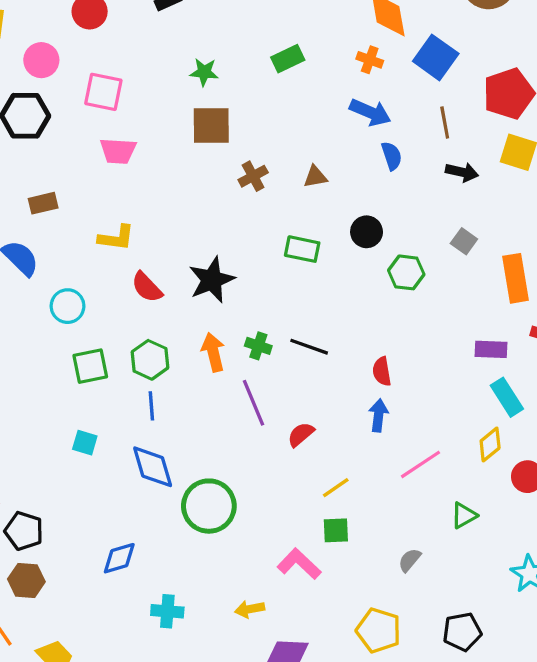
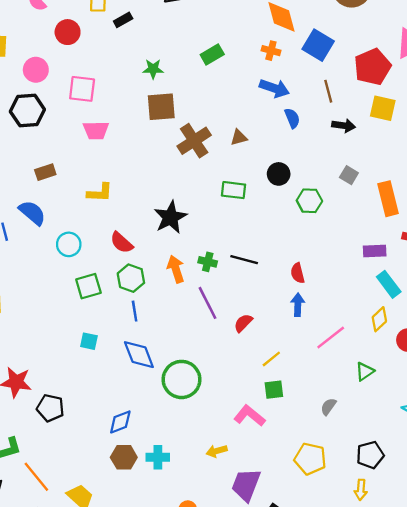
brown cross: (253, 176) -> (194, 141), size x1.6
red semicircle: (147, 287) -> (122, 243), moved
brown hexagon: (26, 580) -> (124, 457), moved

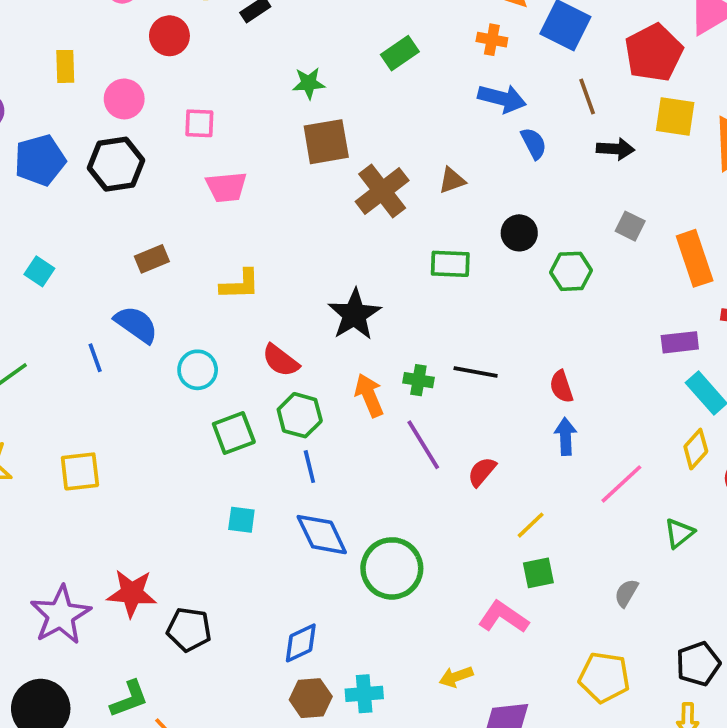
pink square: (82, 89) -> (199, 123), size x0.7

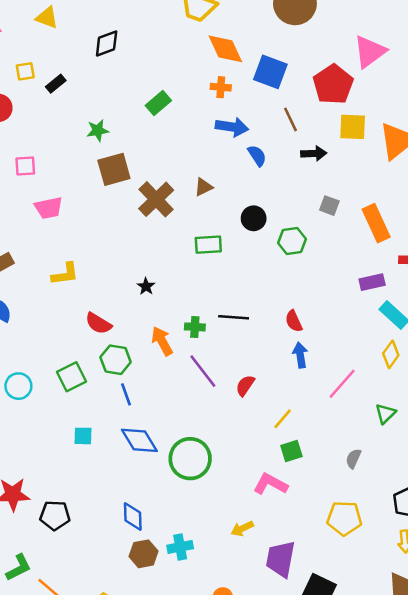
black star: (354, 315) -> (146, 286), size x0.5
cyan circle: (198, 370) -> (18, 386), moved
blue diamond: (301, 643) -> (133, 517), turned -60

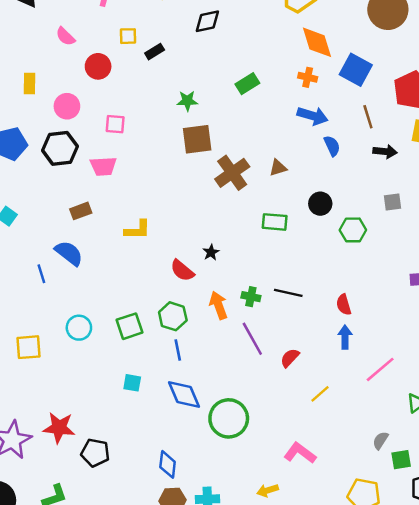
gray square: (329, 206) -> (392, 202), turned -36
pink trapezoid: (49, 208) -> (103, 166), moved
red semicircle: (98, 323) -> (182, 271), moved
green square: (291, 451) -> (401, 460), moved

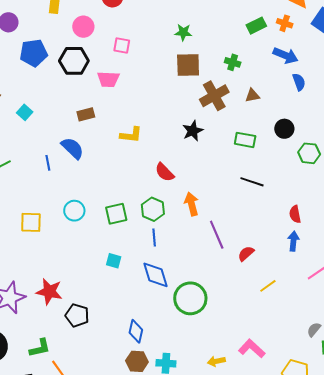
green rectangle: (247, 84) -> (256, 26), moved
black star: (211, 252) -> (193, 131), moved, size x1.5
black line: (288, 293) -> (252, 182), moved
green cross: (251, 297) -> (233, 62), moved
pink L-shape: (300, 453) -> (252, 349), moved

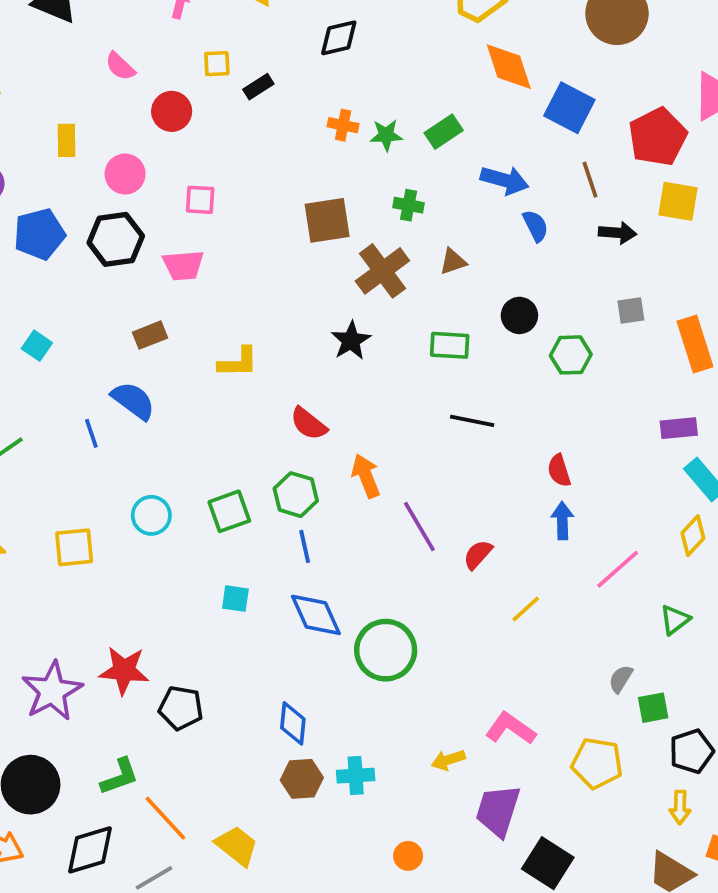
orange cross: (285, 23) -> (343, 125), moved
green star: (183, 32) -> (386, 135), moved

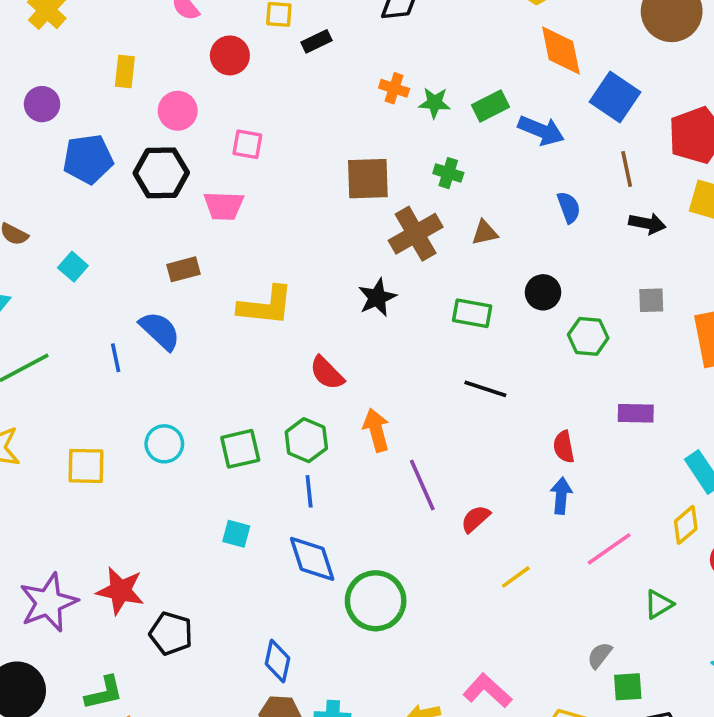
blue arrow: (505, 180) -> (541, 130), moved
yellow L-shape: (238, 362) -> (266, 306), size x1.4
purple rectangle: (679, 428) -> (636, 413), moved

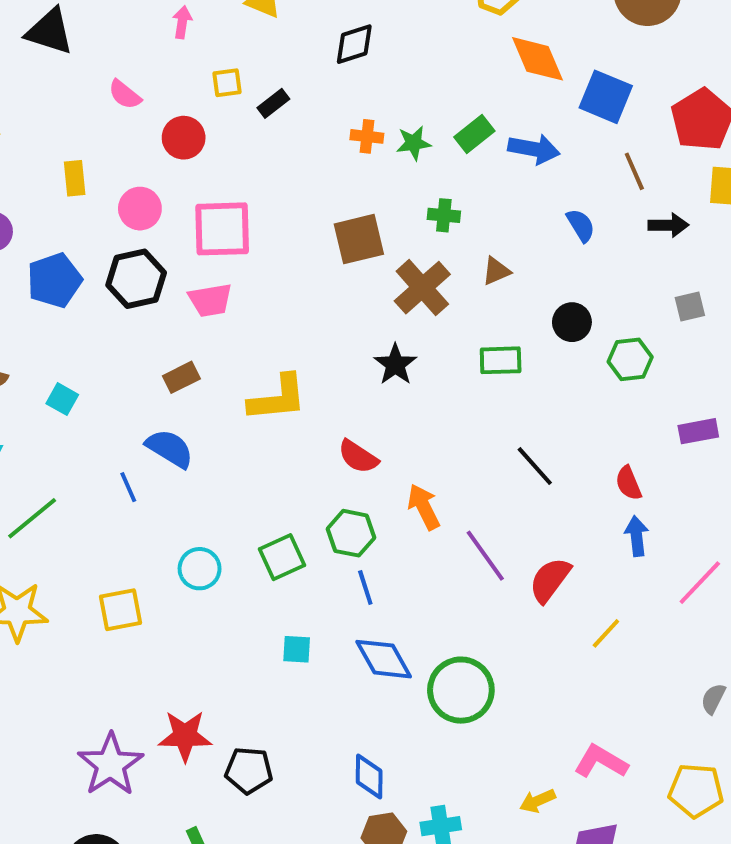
pink square: (247, 144) -> (222, 229), size x1.8
black line: (485, 389) -> (535, 466), moved, turned 42
red semicircle: (476, 519) -> (550, 580), size x1.4

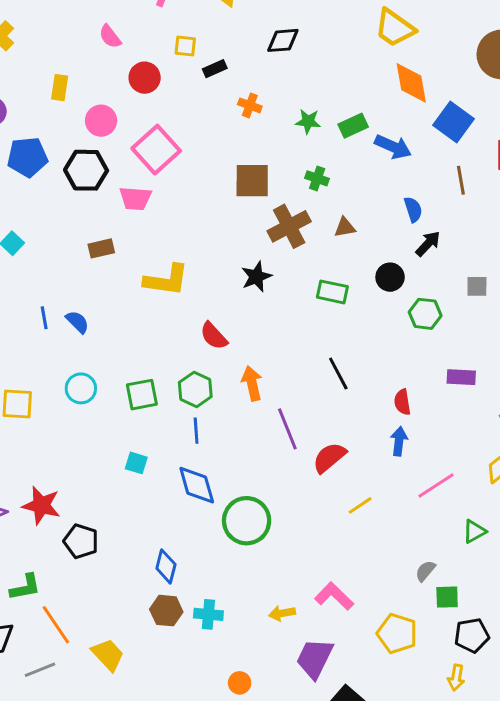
orange cross: (367, 136) -> (250, 105), moved
black arrow: (668, 225) -> (428, 244), moved, turned -60
pink square: (222, 229) -> (156, 150), turned 36
blue semicircle: (170, 448) -> (77, 322), moved, size x0.7

